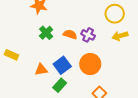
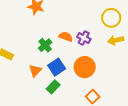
green cross: (46, 33) -> (45, 45), moved
orange triangle: (41, 70) -> (35, 71), turned -40

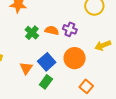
yellow arrow: (116, 40) -> (103, 45), moved
green cross: (45, 45) -> (32, 33), moved

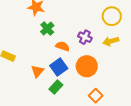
orange semicircle: (52, 30) -> (62, 46), moved
green cross: (32, 33) -> (47, 29), moved
yellow arrow: (103, 45) -> (111, 41), moved

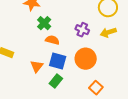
orange semicircle: (62, 46) -> (52, 40), moved
blue square: (59, 67) -> (58, 61), turned -36

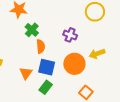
yellow arrow: (108, 32) -> (97, 54), moved
orange semicircle: (52, 40) -> (41, 46), turned 72

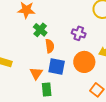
green rectangle: (46, 87) -> (47, 89), moved, turned -40

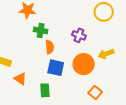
green cross: (40, 30) -> (41, 30), turned -32
orange triangle: (36, 73) -> (20, 79), moved, turned -32

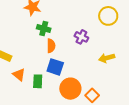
orange circle: (84, 64) -> (70, 89), moved
green rectangle: (45, 90) -> (38, 81), moved

